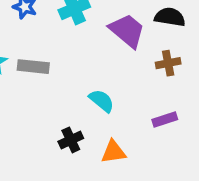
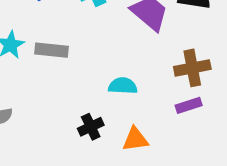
brown cross: (168, 63) -> (192, 68), moved, size x1.4
cyan semicircle: (102, 101) -> (123, 86), turned -36

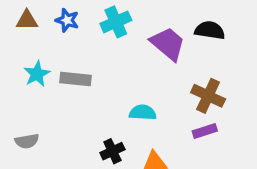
brown cross: (192, 68) -> (208, 96), turned 36

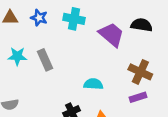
cyan cross: (116, 22) -> (74, 19), turned 35
cyan star: (37, 74) -> (17, 56), turned 30
gray rectangle: (76, 79) -> (45, 60), turned 60

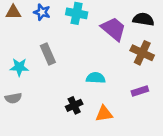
cyan star: (17, 56) -> (19, 67), moved
brown cross: (140, 72) -> (142, 53), moved

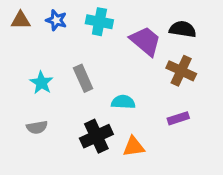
gray rectangle: (48, 54) -> (83, 78), moved
cyan star: (19, 67) -> (41, 83), moved, turned 30
gray semicircle: (13, 98) -> (37, 127), moved
black cross: (74, 105) -> (96, 136), size x1.5

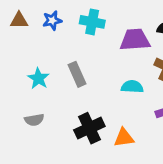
blue star: (56, 20) -> (52, 21), turned -30
purple trapezoid: (146, 41) -> (135, 40), turned -44
cyan semicircle: (123, 102) -> (132, 87), moved

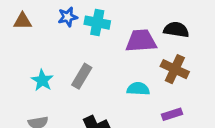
blue star: (52, 21) -> (68, 17), moved
gray rectangle: (77, 74) -> (82, 76), turned 55

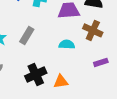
purple rectangle: (172, 114) -> (101, 62), moved

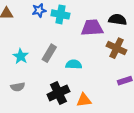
cyan semicircle: (67, 44) -> (74, 64), moved

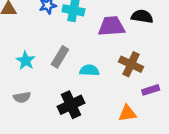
brown cross: (117, 48) -> (131, 64), moved
orange triangle: (84, 100) -> (127, 113), moved

